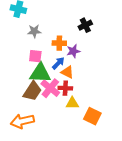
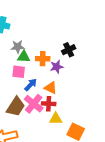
black cross: (85, 25) -> (69, 50), moved
blue arrow: (58, 63) -> (31, 85), moved
green triangle: (40, 73) -> (24, 57), moved, size x0.6

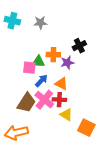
gray star: (18, 47) -> (40, 23), moved
green triangle: (24, 57) -> (38, 62), moved
yellow triangle: (56, 119) -> (66, 115), turned 32

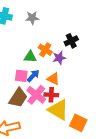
orange cross: (53, 55) -> (45, 50), turned 32
pink square: (29, 68) -> (21, 76), moved
yellow triangle: (66, 115) -> (58, 110), size x1.6

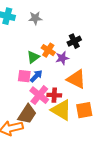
green triangle: (30, 57) -> (33, 57), turned -40
orange triangle: (53, 79) -> (76, 79), moved, size x1.5
brown trapezoid: (18, 98) -> (27, 114), moved
orange square: (78, 123) -> (84, 110), moved, turned -36

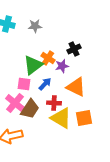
green triangle: (33, 57) -> (33, 65), size x1.5
blue arrow: (36, 76) -> (45, 84), moved
pink cross: (39, 95) -> (15, 103), moved
brown trapezoid: (27, 114) -> (30, 109), moved

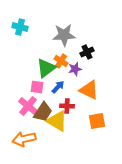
gray star: (35, 26) -> (64, 35), moved, size x1.6
yellow triangle: (61, 118) -> (57, 121), moved

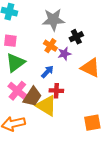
green triangle: (46, 68) -> (15, 63), moved
pink square: (37, 87) -> (10, 41), moved
orange triangle: (89, 90) -> (90, 68), moved
orange square: (97, 121) -> (92, 123), moved

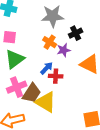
pink cross: (17, 91) -> (17, 87), turned 30
red cross: (56, 91) -> (56, 76), moved

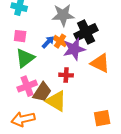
black cross: (76, 33) -> (86, 32), size x1.6
purple star: (64, 50) -> (74, 49), size x1.6
blue arrow: (47, 68) -> (48, 42), moved

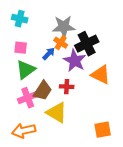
orange cross: (60, 41) -> (61, 43), moved
purple star: (74, 49) -> (75, 61), turned -30
brown trapezoid: (42, 92) -> (43, 91), moved

